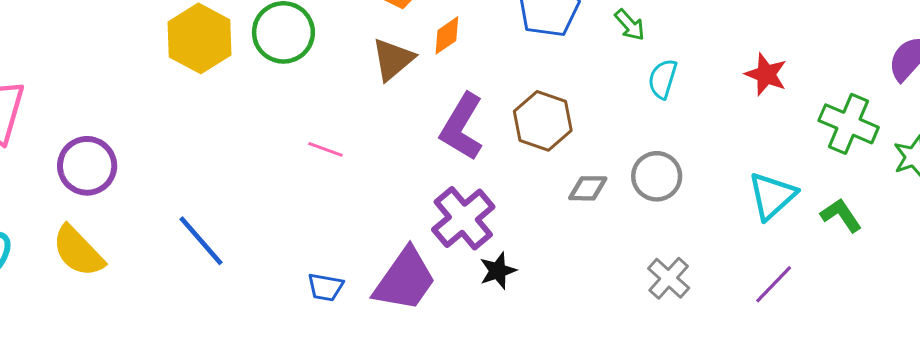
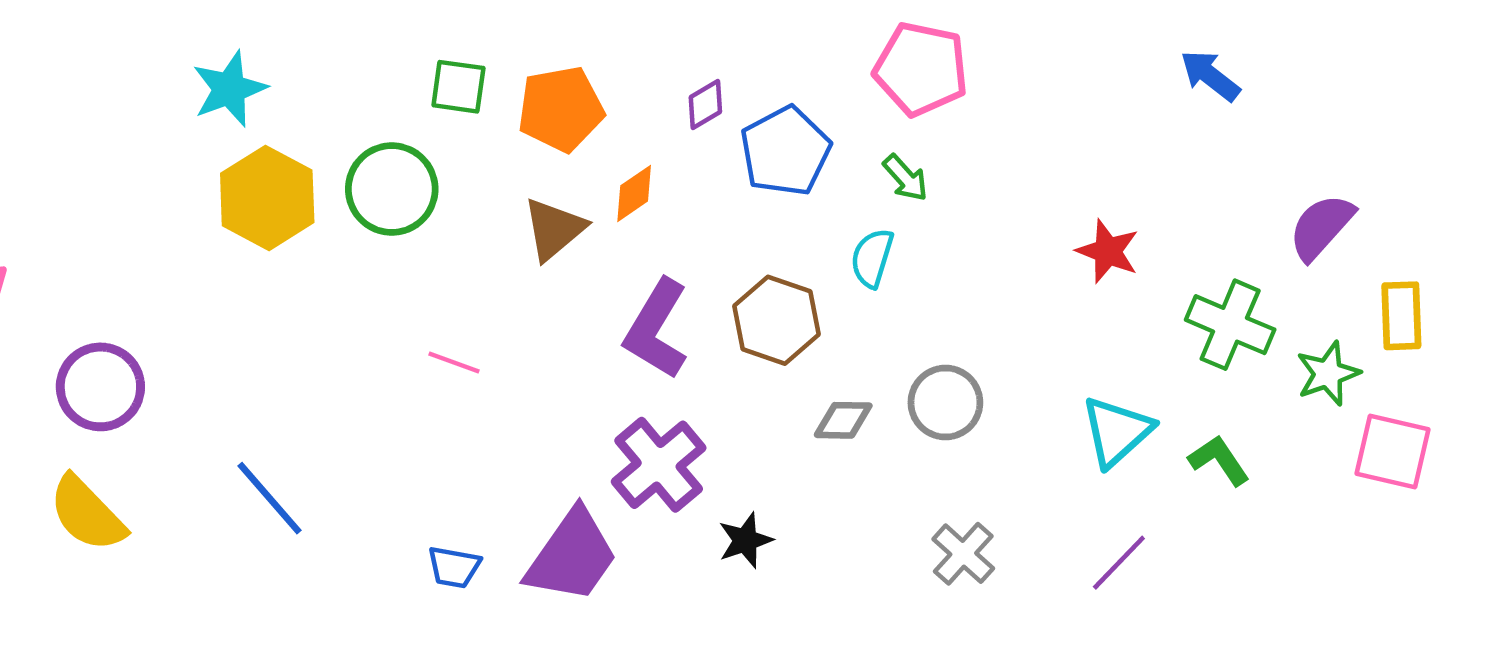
cyan semicircle: (663, 79) -> (872, 258), moved
black star: (498, 271) -> (745, 540), moved

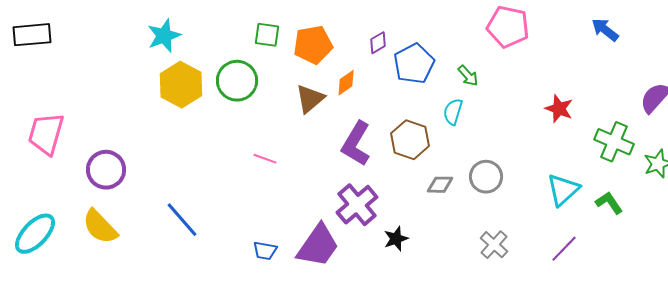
pink pentagon: (921, 69) -> (508, 27), moved

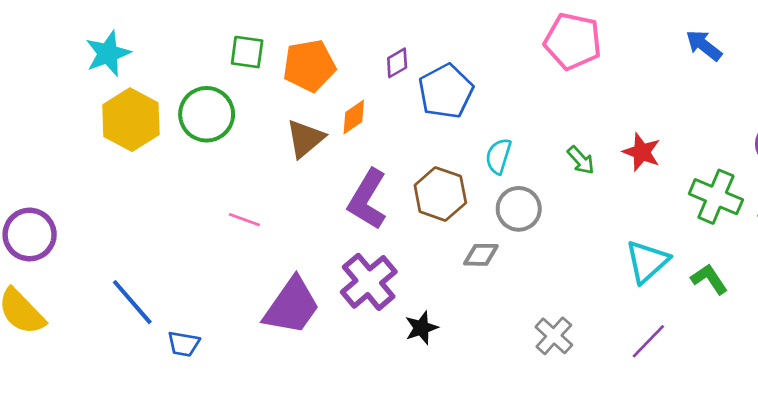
green arrow: (468, 76) -> (581, 160), moved
gray circle: (486, 177) -> (519, 209), moved
purple trapezoid: (318, 246) -> (292, 306), moved
blue trapezoid: (265, 251) -> (184, 344), moved

